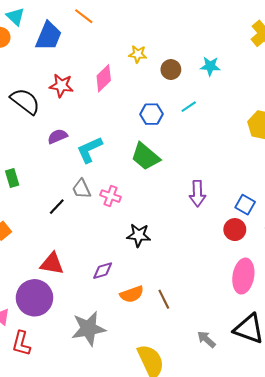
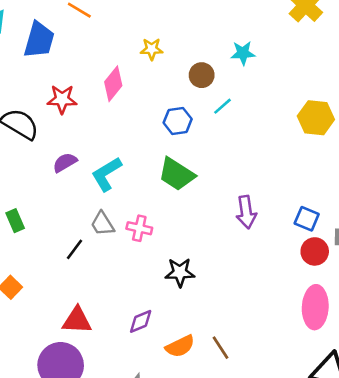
brown circle: (171, 70) -> (202, 75), moved
red circle: (235, 230) -> (315, 251), moved

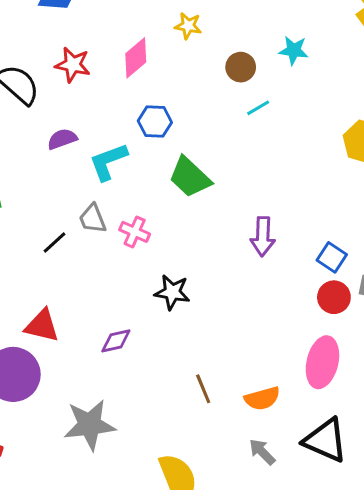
blue hexagon: (178, 121) -> (155, 122), moved
orange semicircle: (180, 346) -> (262, 398), moved

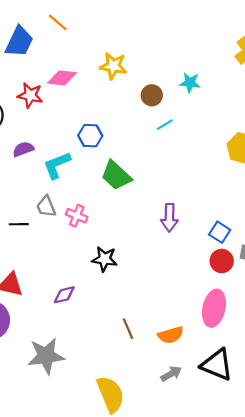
yellow star: (188, 26) -> (113, 66), size x1.4
pink diamond: (136, 58) -> (62, 78), moved, turned 48
black line: (55, 242) -> (19, 224), turned 42
gray arrow: (262, 452) -> (171, 374), turned 105

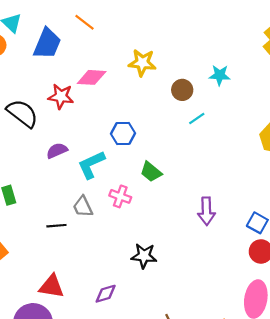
green trapezoid: (116, 175) -> (151, 172), size x0.7
pink cross: (77, 216) -> (120, 196), moved

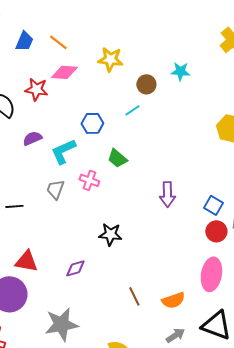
orange line: (84, 22) -> (58, 42), moved
blue trapezoid: (47, 44) -> (24, 41), size x0.7
cyan line: (197, 118) -> (132, 110), moved
gray trapezoid: (83, 207) -> (55, 189), turned 45
black line: (56, 226) -> (14, 206), moved

